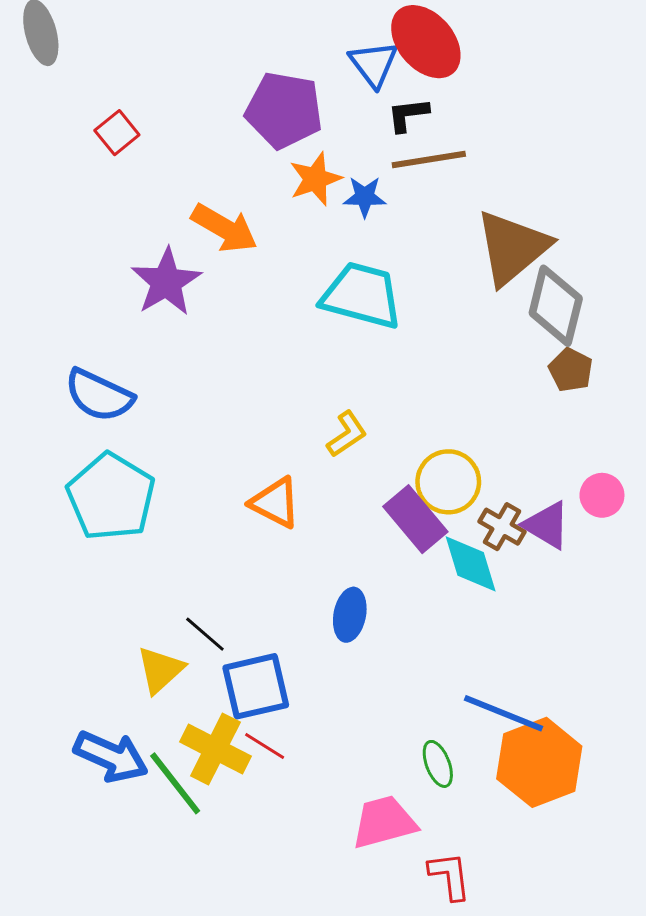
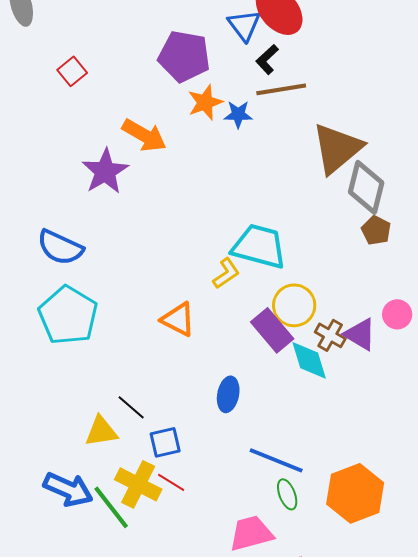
black L-shape: (408, 115) -> (267, 59), turned -36
cyan trapezoid: (362, 295) -> (259, 246), moved
yellow triangle: (160, 670) -> (101, 431), turned 33
blue square: (256, 686) -> (165, 442), size x0.7
blue line: (503, 713) -> (276, 460), moved

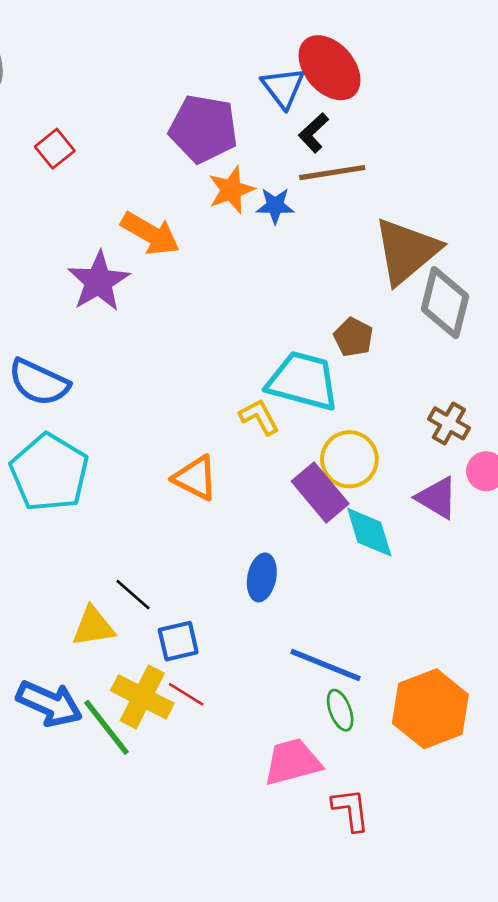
brown pentagon: (376, 230) -> (353, 337), moved
yellow L-shape: (226, 273) -> (259, 417), turned -84
brown cross: (330, 335) -> (449, 423), moved

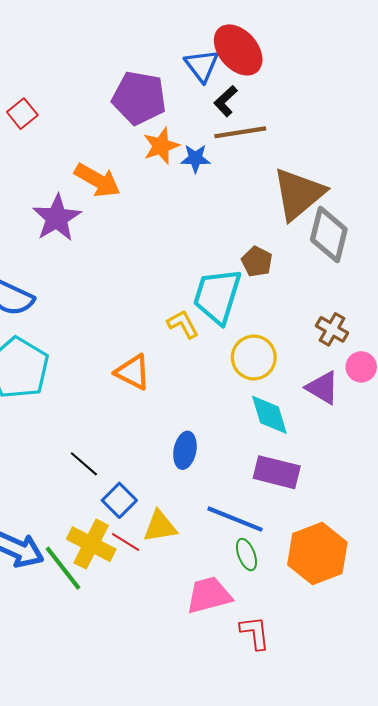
cyan trapezoid: (303, 381) -> (217, 296), turned -88
purple rectangle: (320, 492) -> (277, 472), moved, turned -36
yellow triangle: (93, 627) -> (160, 526), moved
blue square: (178, 641) -> (119, 500), turned -32

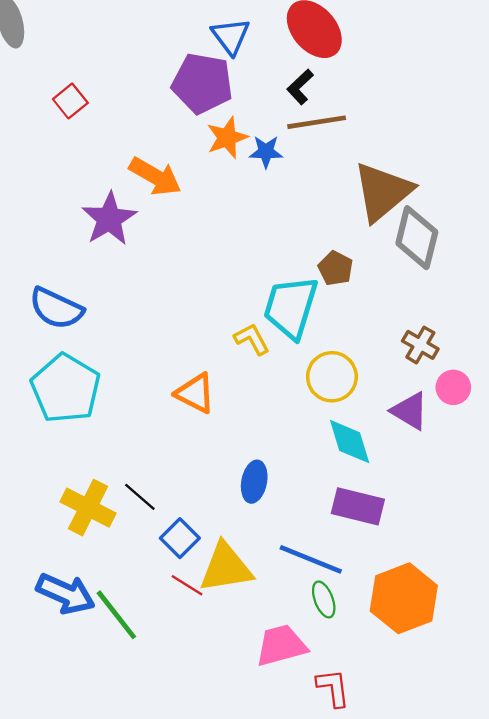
blue triangle: (202, 66) -> (231, 36), moved
yellow triangle: (160, 526) -> (226, 568), size x1.4
yellow cross: (91, 544) -> (88, 508), moved

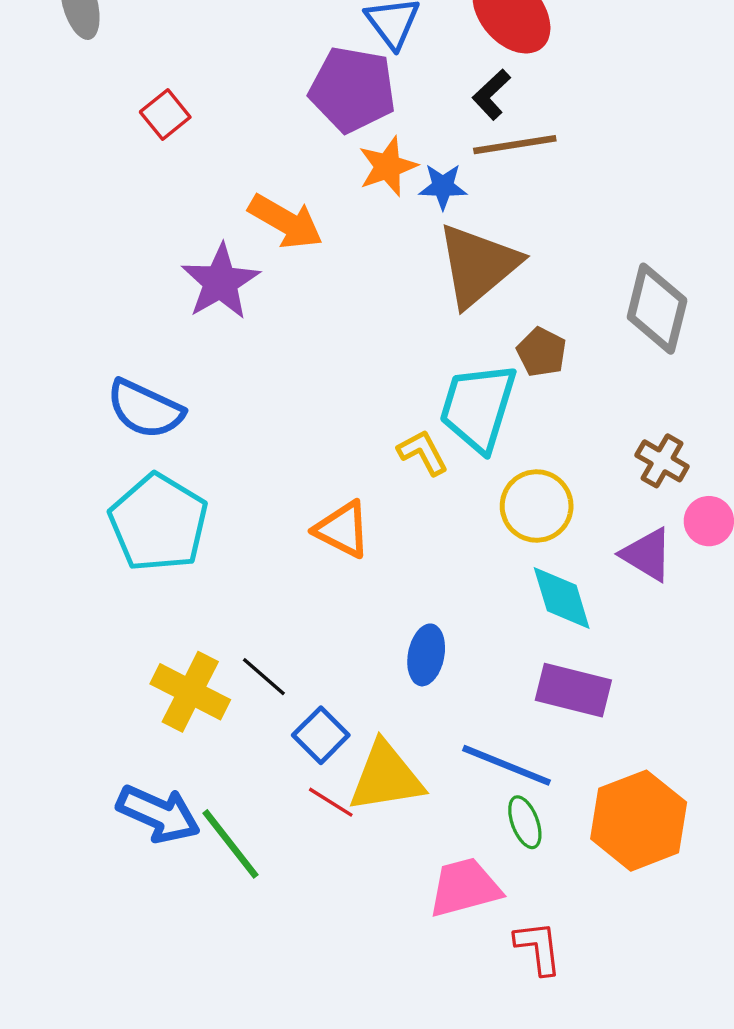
brown triangle: (383, 192) -> (478, 265), moved

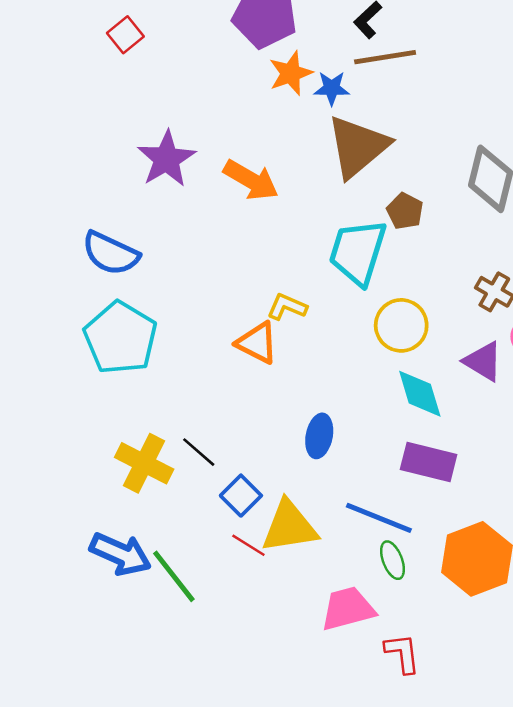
orange arrow: (286, 222) -> (251, 180), moved
yellow L-shape: (423, 452) -> (287, 307), moved, turned -39

